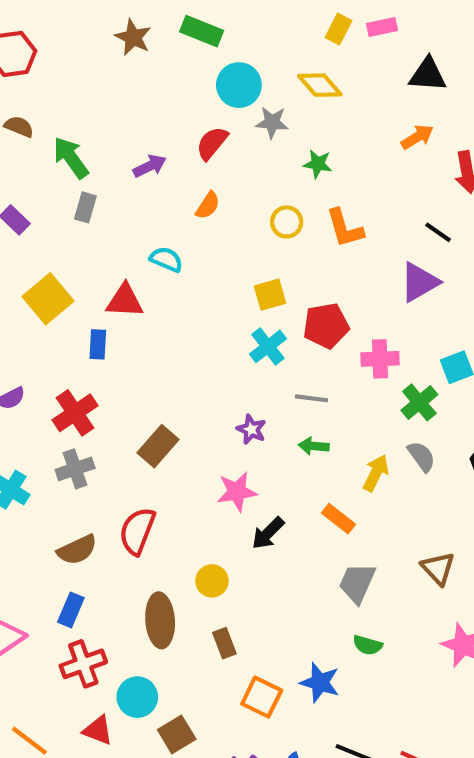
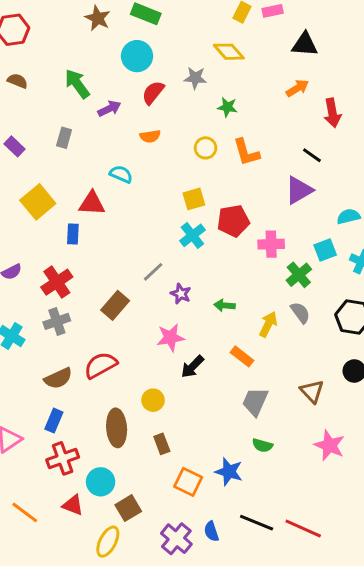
cyan circle: (239, 85) -> (137, 56), moved
green arrow: (71, 158) -> (77, 84), moved
orange semicircle: (208, 205) -> (150, 136), turned 48
gray line: (312, 398) -> (153, 272), moved, turned -50
red semicircle: (137, 531) -> (101, 365), turned 40

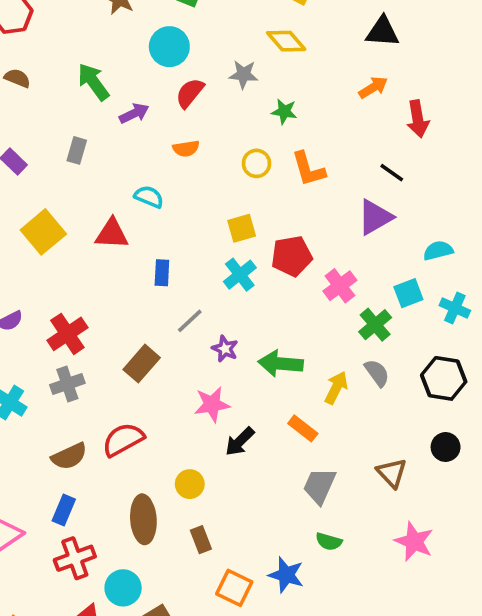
blue rectangle: (73, 234) -> (162, 273), moved
pink cross: (271, 244) -> (340, 286), turned -35
green arrow: (224, 305) -> (281, 364), size x1.6

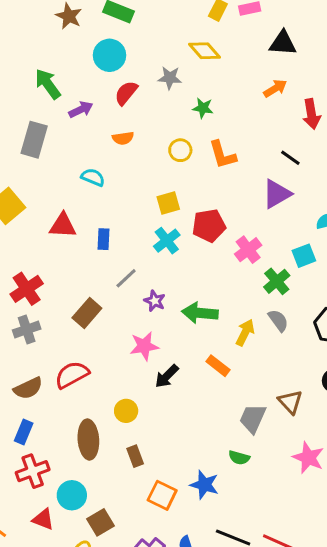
gray rectangle: (77, 150) -> (34, 140), size x1.6
red triangle: (112, 234) -> (63, 226), moved
gray trapezoid: (319, 486) -> (253, 418), moved

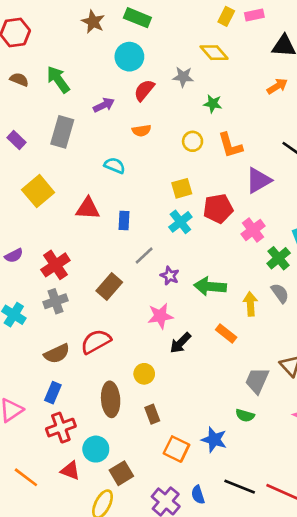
green arrow: (48, 84) -> (58, 80), moved
purple triangle: (277, 194) -> (258, 180), moved
yellow arrow: (245, 333) -> (250, 304), turned -30

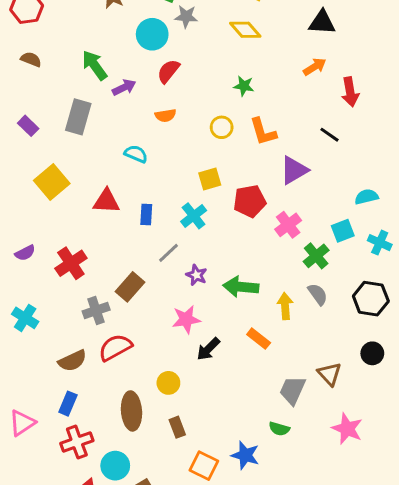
gray star: (183, 77) -> (186, 17), moved
green arrow: (58, 80) -> (95, 65), moved
cyan cross: (180, 222) -> (194, 216), moved
gray cross: (55, 301) -> (96, 311), moved

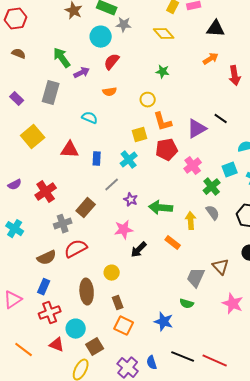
orange L-shape: (263, 132) -> (163, 122), moved
black line: (329, 135) -> (221, 119), moved
orange square: (204, 466) -> (124, 326), moved

